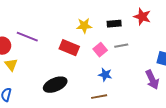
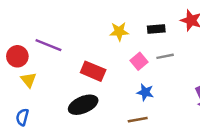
red rectangle: (69, 48) -> (93, 71), moved

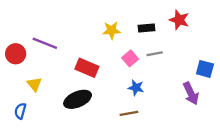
yellow triangle: (29, 80) -> (34, 84), moved

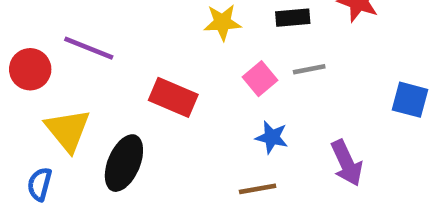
yellow triangle: (34, 84) -> (68, 130), size x1.5
purple arrow: (191, 93) -> (347, 163), moved
black ellipse: (78, 99) -> (124, 163), moved, turned -44

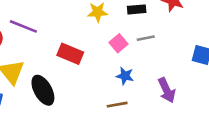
black ellipse: (124, 163) -> (43, 90), turned -52

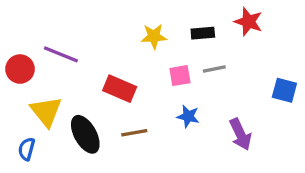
pink square: (118, 43) -> (180, 76), turned 30
brown line: (117, 105) -> (134, 133), moved

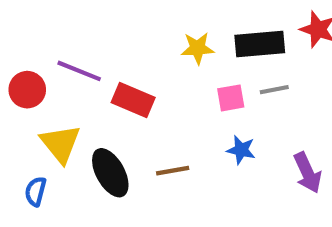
black rectangle: (203, 33) -> (260, 44), size x1.6
red rectangle: (120, 89) -> (133, 100), moved

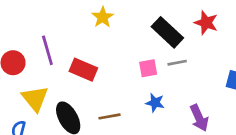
black rectangle: (260, 44) -> (167, 32), turned 48
yellow star: (198, 48) -> (103, 17), moved, turned -30
purple line: (79, 71) -> (47, 50), turned 52

